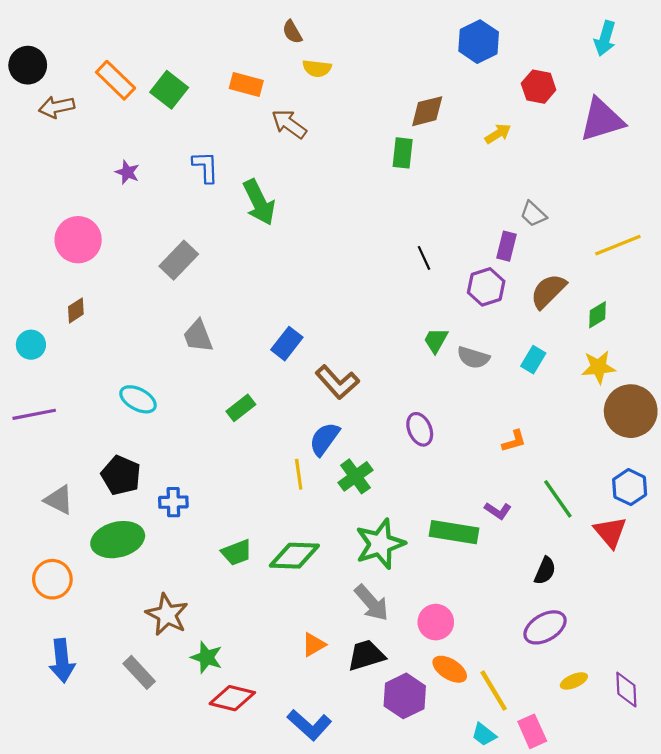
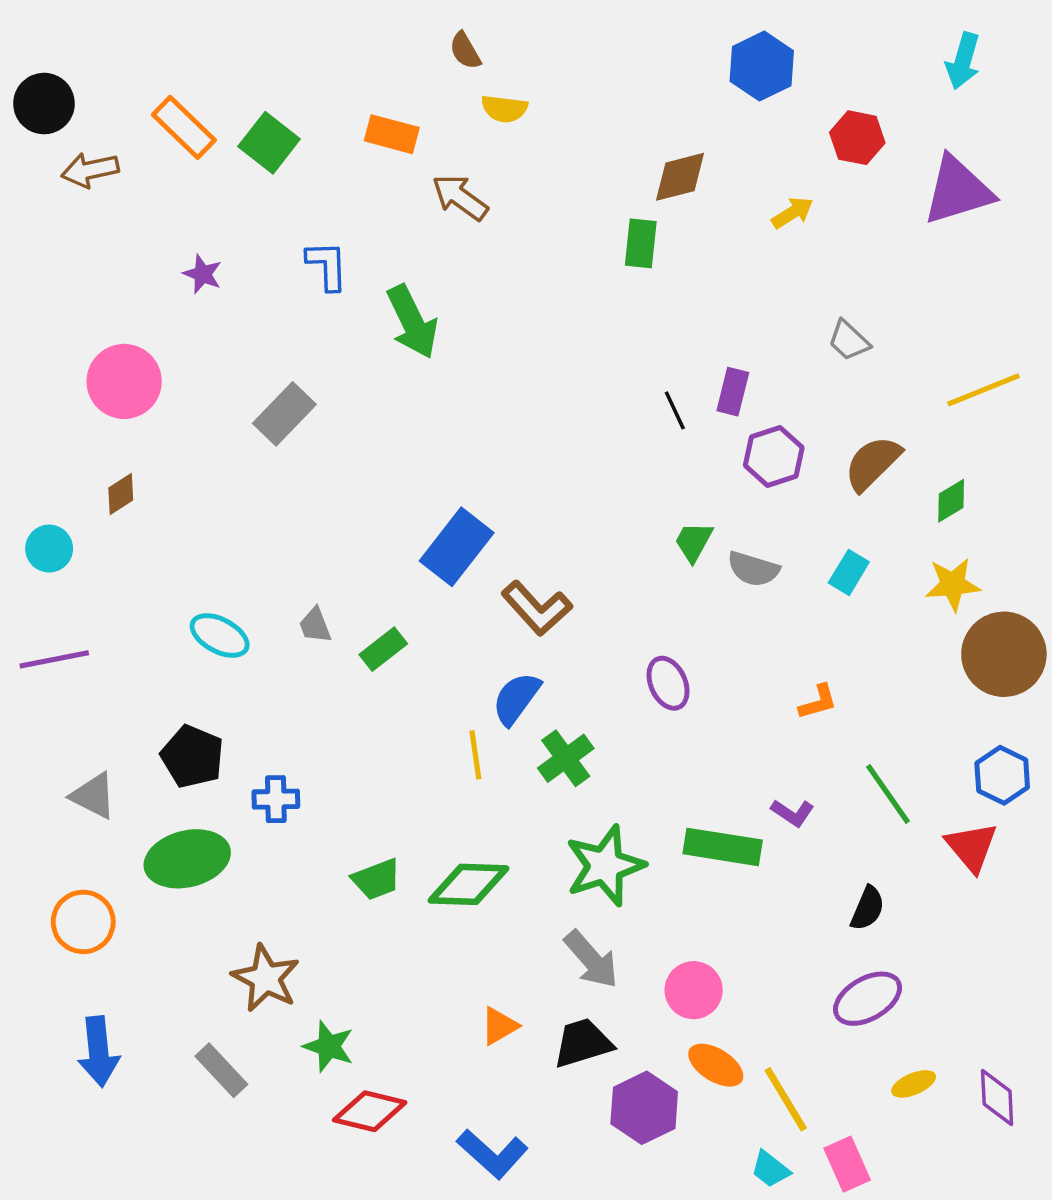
purple rectangle: (506, 246) -> (733, 392), moved
gray trapezoid: (198, 336) -> (315, 625), moved, size x0.7
blue rectangle: (287, 344) -> (457, 547), size x1.4

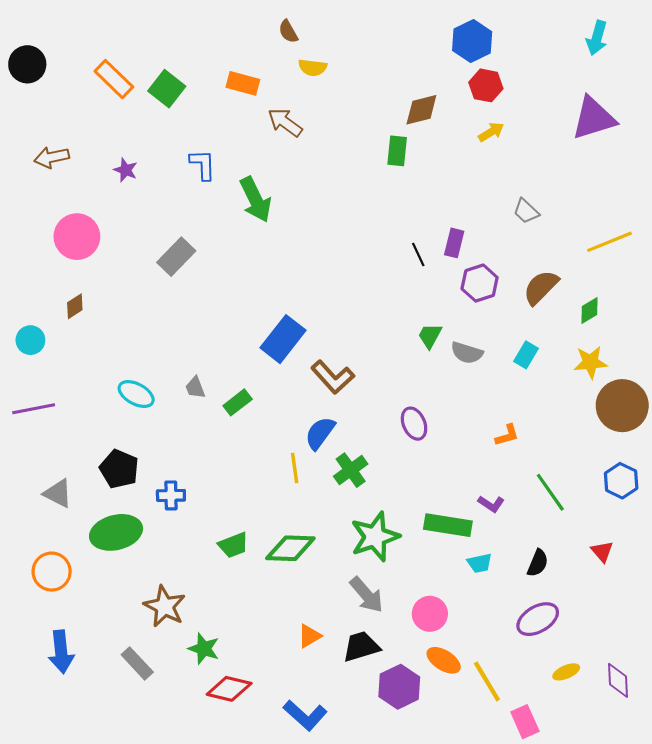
red hexagon: (857, 138) -> (486, 85), moved
brown arrow: (90, 170) -> (52, 157), moved
red triangle: (972, 847) -> (602, 551), moved, size x0.7
cyan trapezoid: (770, 1169) -> (480, 563), moved, turned -50

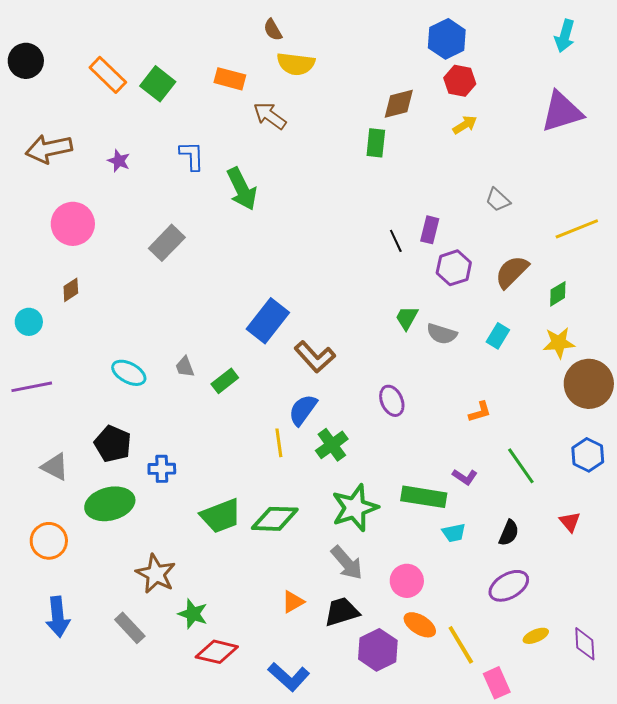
yellow semicircle: (313, 67) -> (296, 64), size x1.4
brown arrow: (52, 157) -> (49, 149), size x1.4
green trapezoid: (233, 545) -> (221, 516), size x1.4

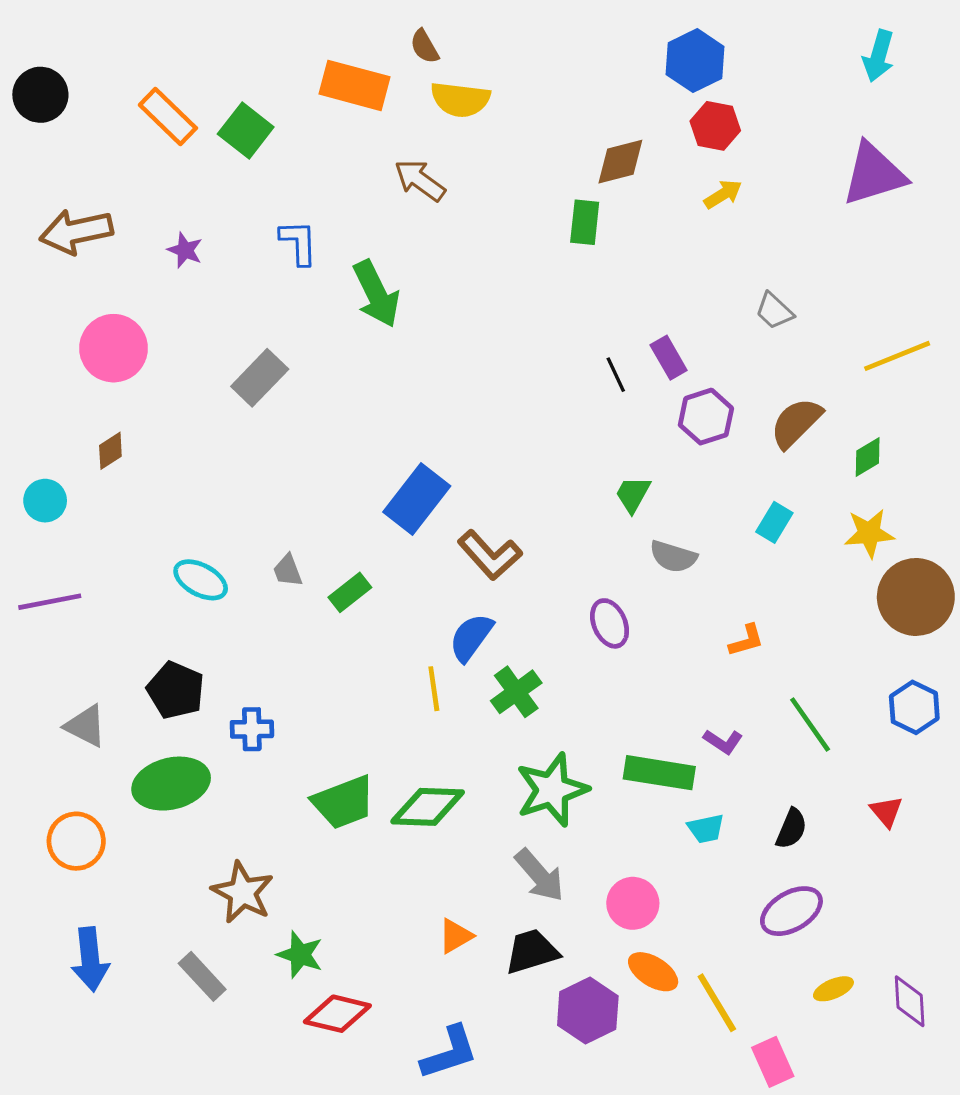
orange rectangle: (230, 79) -> (355, 85), moved, size x1.4
purple rectangle: (430, 230) -> (669, 358), turned -44
gray semicircle: (442, 334) -> (673, 557), moved
blue L-shape: (289, 677) -> (449, 1053), turned -60

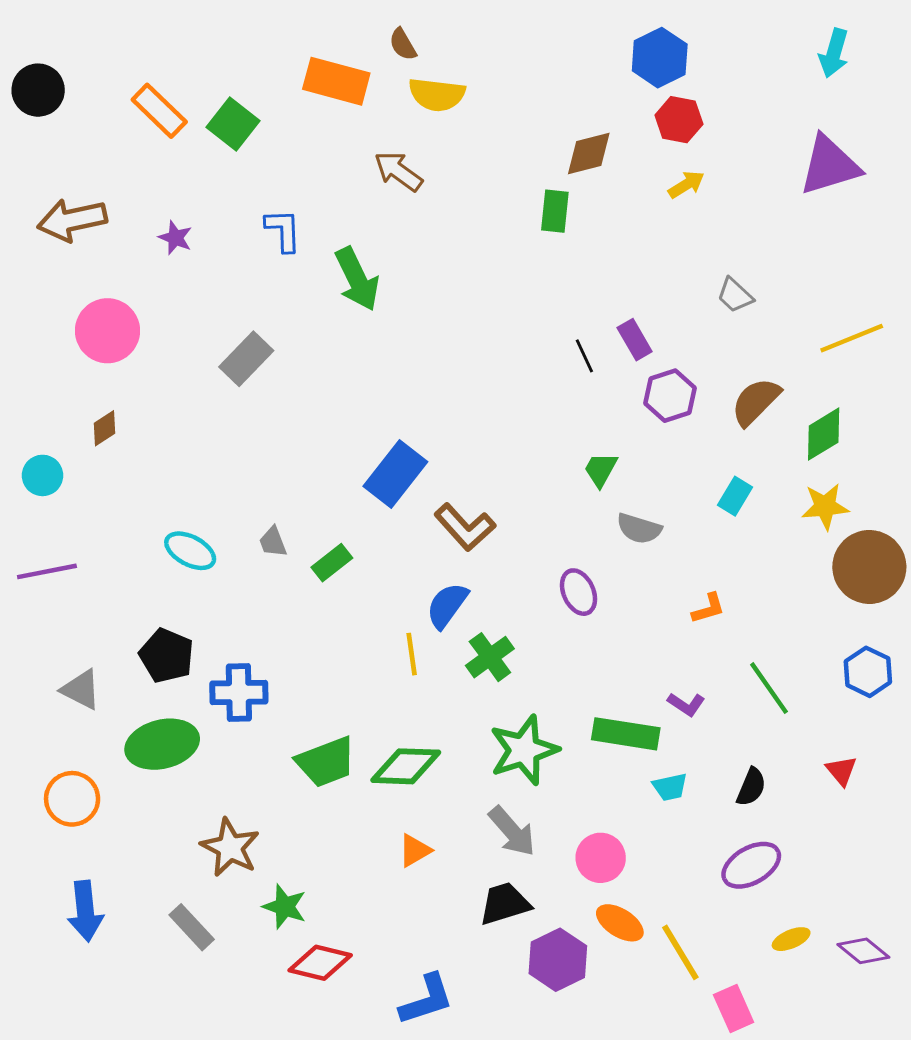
green diamond: (868, 457) -> (824, 434), size x1.4
blue cross: (252, 729) -> (239, 692), size x1.4
orange triangle: (456, 936) -> (415, 850), moved
purple diamond: (910, 1001) -> (863, 951), turned -48

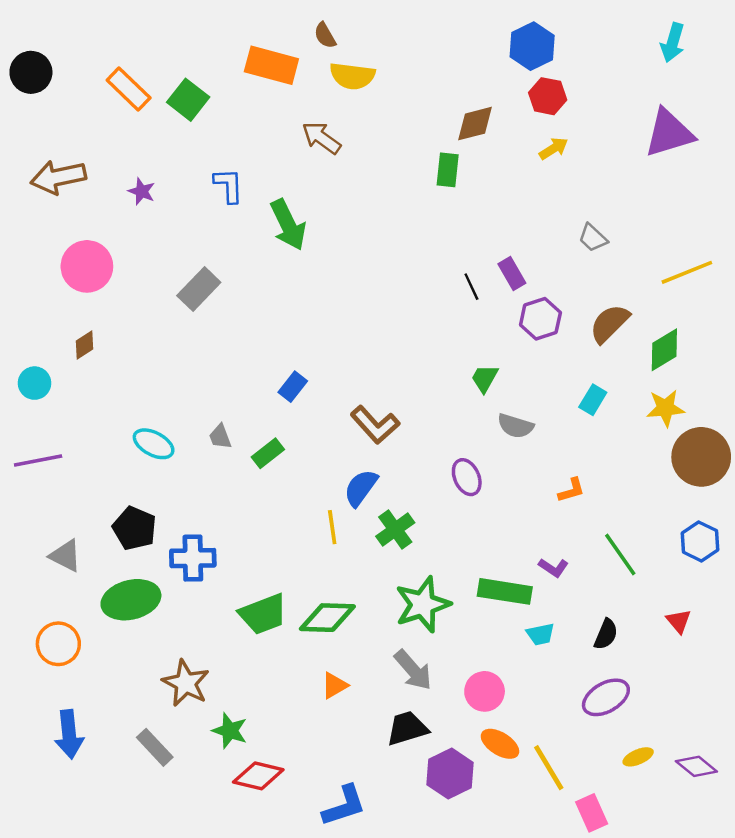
blue rectangle: (395, 474) -> (293, 387), moved, size x0.6

